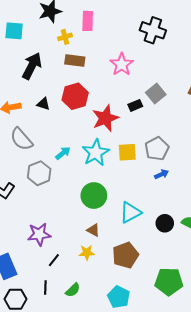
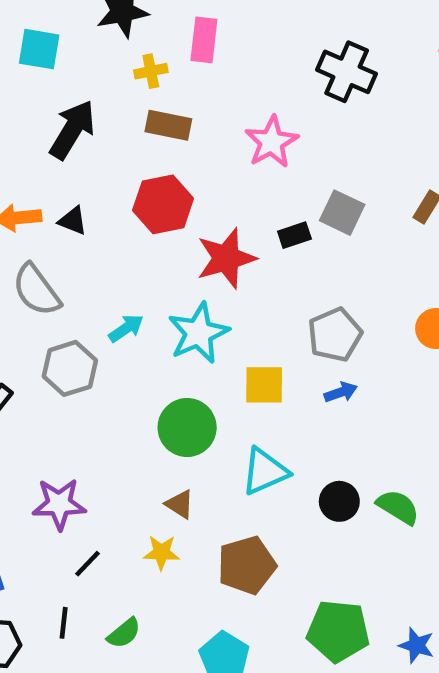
gray square: (156, 94) -> (342, 213), turned -30
black triangle: (43, 104) -> (73, 221), moved
yellow square: (127, 152) -> (264, 385), moved

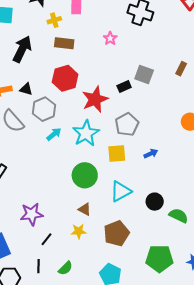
pink star: (271, 142) -> (110, 38), moved, size x0.6
gray pentagon: (335, 335) -> (127, 124), moved
gray hexagon: (70, 368) -> (44, 109), moved
green semicircle: (398, 507) -> (179, 216), moved

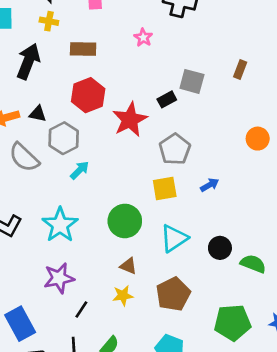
yellow cross: (54, 20) -> (49, 21), moved, turned 32
cyan star: (86, 133) -> (60, 225), moved

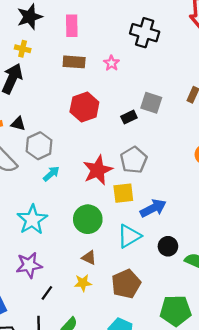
yellow cross: (49, 21) -> (23, 49), moved
brown rectangle: (83, 49) -> (74, 62), moved
red hexagon: (88, 95) -> (84, 107), moved
red star: (130, 120) -> (98, 170), moved
blue arrow: (210, 185) -> (153, 208), moved, size x1.6

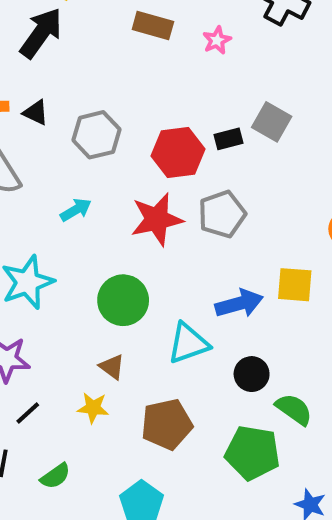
red hexagon: (84, 107) -> (178, 152), moved
gray hexagon: (39, 146) -> (96, 135), moved
yellow square: (123, 193) -> (295, 285), moved
green pentagon: (176, 311) -> (252, 453), moved

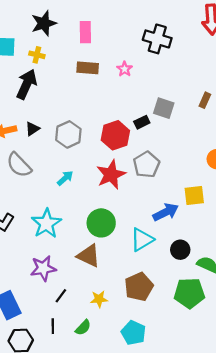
black triangle: (36, 113) -> (32, 129), turned -48
brown triangle: (112, 367) -> (89, 256), moved, size x1.6
yellow star: (93, 408) -> (99, 299), moved

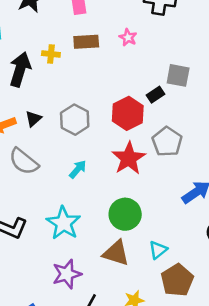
yellow cross: (37, 55) -> (51, 54), moved
cyan triangle: (142, 240) -> (158, 250), moved, size x0.7

